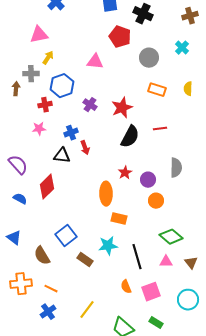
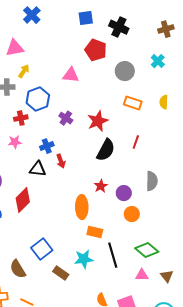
red line: (160, 129) -> (136, 142), turned -64
black line: (137, 257) -> (113, 255), moved

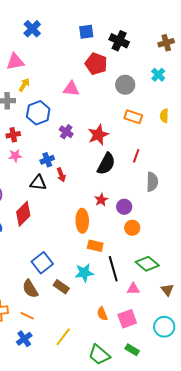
red cross: (21, 118) -> (13, 135), moved
gray semicircle: (152, 181) -> (152, 182), moved
brown semicircle: (18, 269) -> (30, 289), moved
pink triangle: (142, 275) -> (133, 289), moved

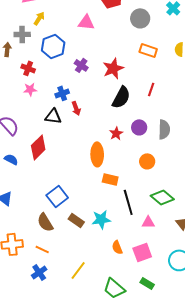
red cross: (13, 135) -> (28, 68), turned 32
gray semicircle: (152, 182) -> (164, 129), moved
purple circle: (124, 207) -> (139, 127), moved
cyan star: (84, 273) -> (101, 219), moved

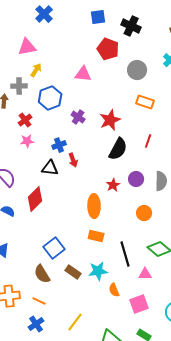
red cross: (28, 68) -> (25, 120), turned 32
orange rectangle: (110, 179) -> (96, 236), moved
orange semicircle: (117, 247) -> (114, 290), moved

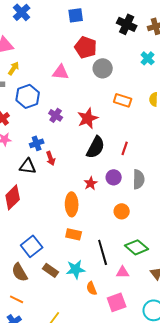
black cross: (131, 26) -> (127, 24), moved
gray circle: (137, 70) -> (103, 68), moved
red line: (148, 141) -> (125, 148), moved

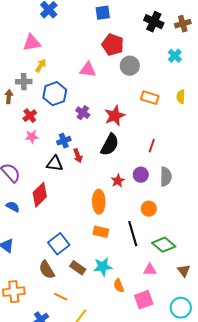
black semicircle: (96, 147) -> (110, 145), moved
black line: (103, 252) -> (133, 234), moved
orange line: (17, 299) -> (61, 297), moved

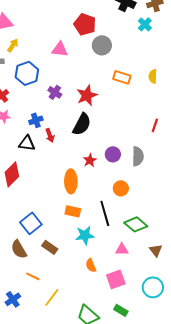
cyan cross: (175, 56) -> (145, 24), moved
red line: (152, 146) -> (155, 125), moved
cyan star: (103, 267) -> (85, 235), moved

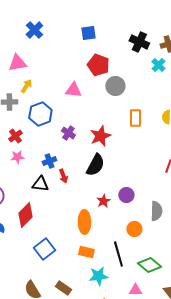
orange rectangle: (122, 77) -> (135, 118), turned 72
gray semicircle: (138, 156) -> (156, 211), moved
blue square: (31, 223) -> (44, 249), moved

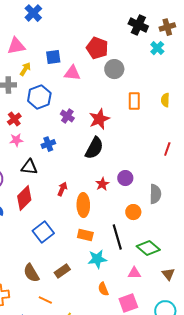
blue square: (88, 33) -> (53, 57), moved
red arrow: (63, 176) -> (62, 189), moved, turned -136
black triangle: (40, 184) -> (29, 167), moved
brown rectangle: (63, 288) -> (62, 271), turned -70

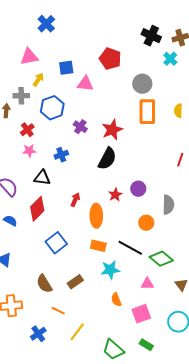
gray circle: (114, 69) -> (142, 84), moved
orange rectangle: (134, 101) -> (147, 112), size x1.4
black line: (117, 237) -> (130, 248), turned -45

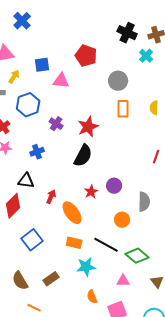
orange rectangle: (147, 112) -> (123, 109), size x0.7
black triangle: (42, 178) -> (26, 181), moved
orange ellipse: (96, 216) -> (72, 213), turned -35

